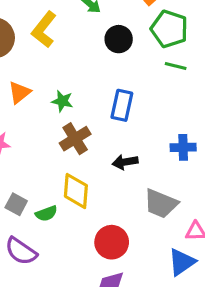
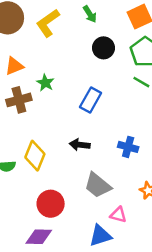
brown cross: (75, 139) -> (19, 100), moved

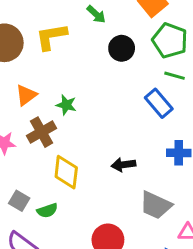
yellow L-shape: (48, 23) -> (51, 37), turned 40
blue rectangle: (91, 100) -> (159, 103), moved, turned -55
yellow diamond: (35, 156) -> (66, 172), moved

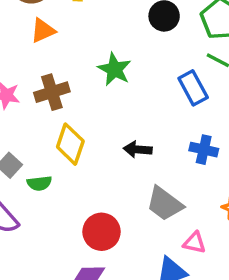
orange triangle: (26, 95) -> (43, 31), moved
green star: (66, 105) -> (115, 69), moved, size x1.4

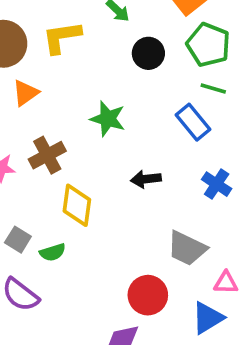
black arrow: (138, 149) -> (146, 179), moved
blue cross: (204, 150) -> (217, 184), turned 32
red circle: (102, 232) -> (148, 295), moved

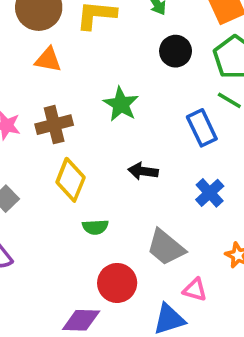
orange triangle: (26, 93) -> (48, 60), turned 32
green semicircle: (53, 252) -> (95, 227), moved

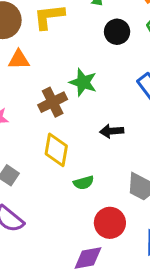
brown cross: (54, 125) -> (53, 102), moved

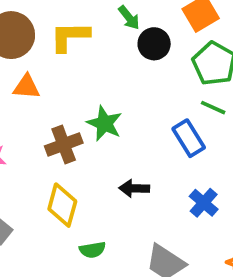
black circle: (117, 32) -> (154, 44), moved

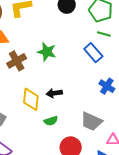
brown cross: (64, 145) -> (17, 61), moved
black arrow: (134, 188) -> (54, 93), moved

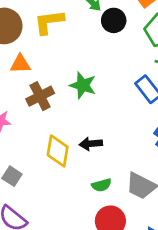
green semicircle: (51, 121) -> (102, 185), moved

